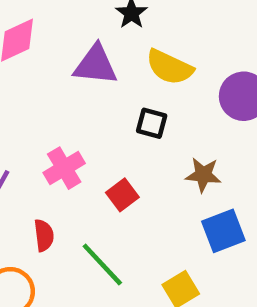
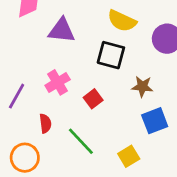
purple triangle: (96, 65) -> (62, 30), moved
black square: (152, 123) -> (111, 55), size x1.5

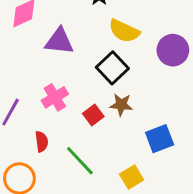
black square: (111, 55) -> (112, 68), turned 32
brown star: (142, 87) -> (121, 105), moved

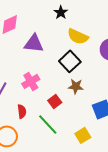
red square: (93, 115) -> (55, 101), moved

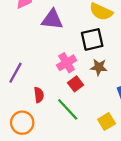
black square: (70, 61) -> (92, 39), turned 30
pink cross: (31, 81) -> (67, 63), moved

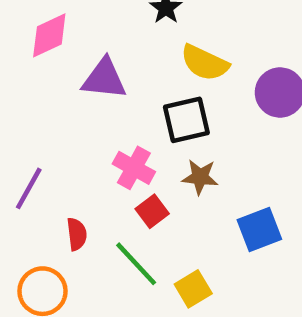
pink cross: (67, 63) -> (134, 168), turned -30
yellow square: (107, 122) -> (193, 289), moved

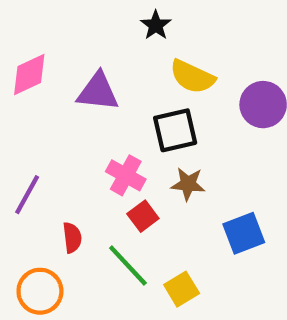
pink diamond: (49, 35) -> (29, 75), moved

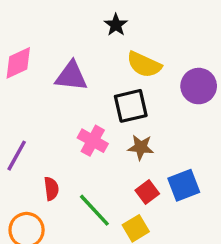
red square: (143, 216) -> (147, 192), moved

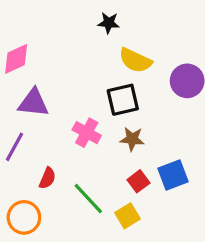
black star: (116, 25) -> (109, 23), turned -30
purple triangle: (71, 76) -> (33, 103), moved
red semicircle: (51, 189) -> (47, 178), turned 30

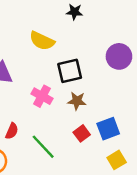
black star: (109, 23) -> (74, 12), moved
yellow semicircle: (135, 60) -> (42, 41), moved
yellow square: (128, 216) -> (117, 160), moved

